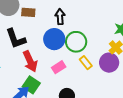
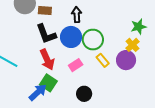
black L-shape: (16, 39) -> (46, 34), moved

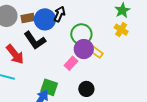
black arrow: (77, 15) -> (59, 14), turned 42
blue circle: (71, 37) -> (45, 19), moved
red arrow: (47, 59) -> (15, 54), moved
purple circle: (126, 60) -> (84, 49), moved

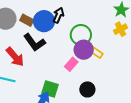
brown rectangle: (28, 18) -> (27, 20), turned 40
yellow cross: (121, 30) -> (120, 29), turned 32

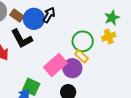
green circle: (81, 35) -> (83, 41), moved
purple circle: (84, 50) -> (72, 68), moved
pink rectangle: (71, 64) -> (55, 65), size x1.6

